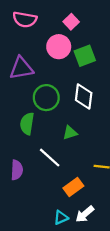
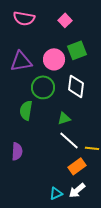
pink circle: (59, 47) -> (54, 59), moved
white line: (50, 158) -> (69, 140), moved
orange rectangle: (73, 187) -> (77, 166), moved

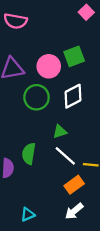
pink square: (65, 20) -> (86, 12), moved
white diamond: (76, 86) -> (73, 96), turned 55
green semicircle: (26, 110) -> (29, 154), moved
cyan triangle: (56, 193) -> (28, 214), moved

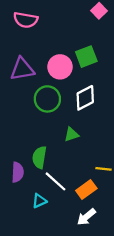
white line: (65, 156) -> (55, 181), moved
cyan triangle: (28, 214) -> (39, 201), moved

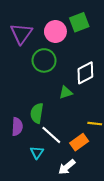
purple triangle: (22, 69) -> (21, 34), turned -45
white diamond: (85, 98) -> (85, 73), moved
cyan triangle: (39, 201) -> (37, 152), turned -32
white arrow: (86, 217) -> (67, 167), moved

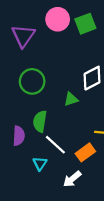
pink circle: (55, 31) -> (58, 19), moved
green circle: (44, 60) -> (32, 81), moved

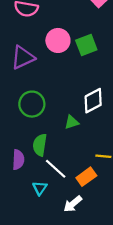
purple triangle: (23, 36) -> (23, 58), turned 30

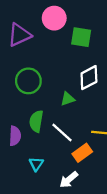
green square: (86, 45) -> (81, 37), moved, turned 30
white line: (56, 169) -> (62, 133), moved

